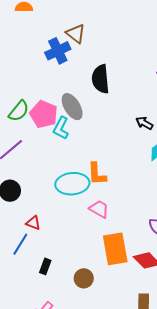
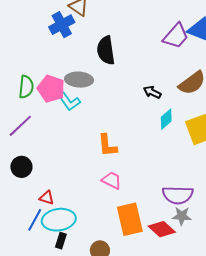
gray ellipse: (72, 107) -> (79, 80), turned -52
green semicircle: (19, 111) -> (26, 87), turned -30
cyan L-shape: (61, 128) -> (69, 102), turned -60
cyan ellipse: (72, 184) -> (59, 220), moved

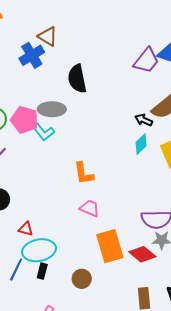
black arrow: (152, 92) -> (144, 120), moved
blue line: (35, 220) -> (16, 270), moved

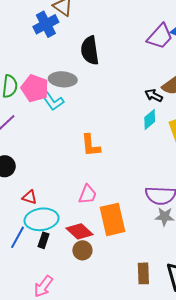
pink trapezoid: (90, 208) -> (88, 194), moved, turned 85
red diamond: (142, 254) -> (79, 231), moved

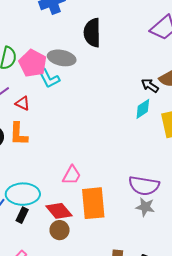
orange L-shape: (91, 145) -> (19, 134), moved
red triangle: (30, 197) -> (23, 103), moved

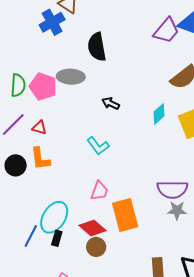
cyan L-shape: (49, 78) -> (98, 146), moved
black arrow: (150, 86) -> (111, 103), moved
cyan ellipse: (23, 194) -> (54, 217), turned -48

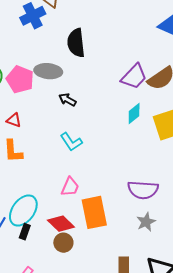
purple trapezoid: (166, 31) -> (134, 77), moved
black arrow: (111, 103) -> (67, 100), moved
gray star: (177, 210) -> (146, 222), moved, turned -30

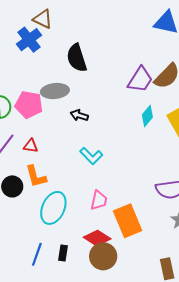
cyan ellipse: (23, 210) -> (53, 208), moved
brown circle: (63, 243) -> (103, 256), size x1.4

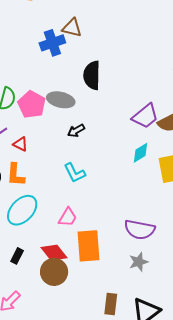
brown triangle: (43, 19) -> (72, 28), turned -30
black arrow: (79, 115) -> (76, 131), turned -66

